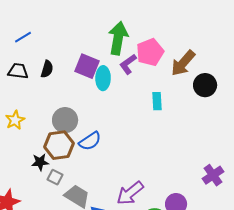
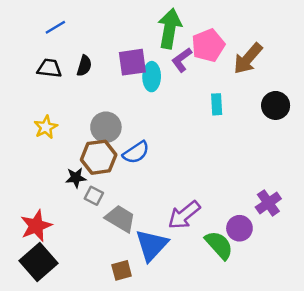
purple square: (87, 66) -> (132, 62), turned -30
black circle: (205, 85) -> (276, 105), moved
purple cross: (213, 175) -> (268, 203), moved

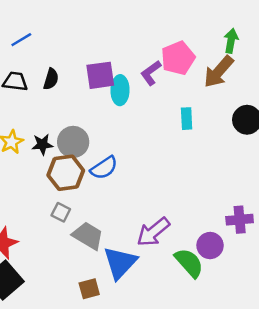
green arrow: (170, 28) -> (231, 41), moved, size x0.6
black star: (76, 178) -> (42, 144), moved
purple cross: (268, 203) -> (240, 220), turned 30

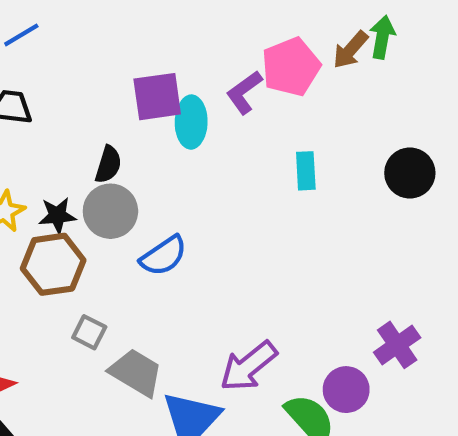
brown arrow: (219, 72) -> (350, 50), moved, size x0.7
black semicircle: (51, 79) -> (108, 164), moved
brown hexagon: (66, 173) -> (53, 264), moved
purple cross: (240, 220) -> (397, 345), turned -30

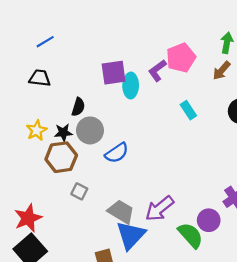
brown arrow: (350, 50) -> (222, 71), moved
black semicircle: (108, 164) -> (78, 107), moved
cyan rectangle: (306, 171) -> (188, 110), turned -30
gray trapezoid: (136, 373) -> (121, 212), moved

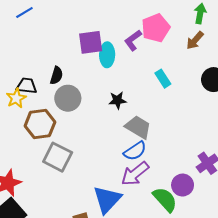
black trapezoid: (40, 78) -> (27, 86), moved
black star: (63, 133) -> (117, 100), moved
blue semicircle: (117, 153) -> (135, 151), moved
gray square: (79, 191) -> (58, 157), size x1.8
gray trapezoid: (121, 212) -> (138, 127), moved

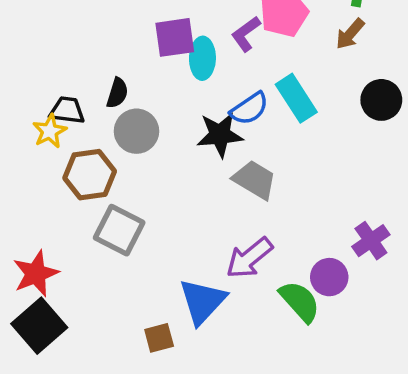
cyan rectangle: (163, 79) -> (296, 98), size x1.5
black star: (117, 100) -> (220, 135), size x1.5
blue semicircle: (135, 151) -> (249, 109), moved

